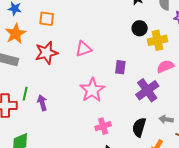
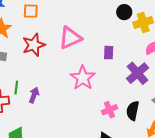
pink triangle: (83, 49) -> (70, 38), size x1.4
purple arrow: (42, 103) -> (34, 95), turned 42
pink cross: (103, 126) -> (110, 110), moved

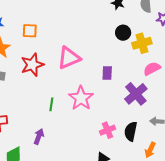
green line: (16, 88) -> (51, 104), moved
purple arrow: (34, 95) -> (39, 136), moved

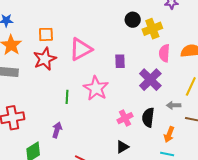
orange square: (30, 31) -> (46, 34), moved
pink semicircle: (152, 69) -> (164, 53), turned -54

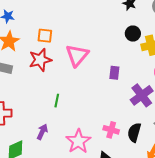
pink triangle: (81, 49) -> (77, 55), turned -30
pink star: (96, 88) -> (78, 141), moved
pink cross: (125, 118) -> (111, 130), turned 35

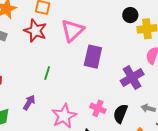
red star: (40, 60) -> (35, 31), turned 30
purple rectangle: (114, 73) -> (93, 57), moved, size x1.6

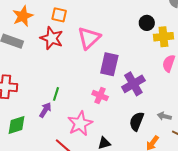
green line: (47, 73) -> (56, 94), moved
purple cross: (132, 78) -> (133, 84), moved
pink cross: (98, 108) -> (100, 95), moved

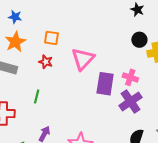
red star: (52, 38) -> (46, 62), size x0.6
green line: (56, 94) -> (37, 97), moved
pink cross: (100, 95) -> (130, 77), moved

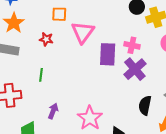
orange square: (51, 38) -> (59, 14), moved

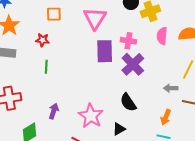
pink triangle: (83, 32) -> (95, 18), moved
green line: (41, 75) -> (46, 67), moved
black semicircle: (145, 105) -> (128, 102), moved, turned -42

